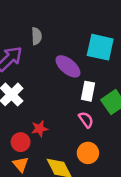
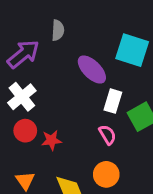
red circle: (21, 142) -> (25, 131), moved

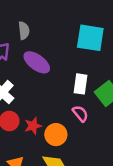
purple ellipse: (92, 70) -> (37, 62), moved
orange circle: (106, 174) -> (56, 135), moved

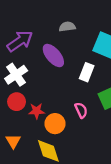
gray semicircle: (24, 31) -> (67, 27), moved, turned -105
white rectangle: (81, 84) -> (87, 72), moved

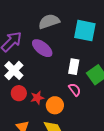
gray semicircle: (67, 27) -> (49, 21), size x1.5
white rectangle: (87, 72) -> (74, 67), moved

